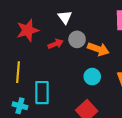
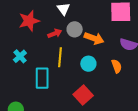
yellow line: (18, 72) -> (60, 57), moved
cyan cross: (20, 106) -> (20, 56), moved, turned 32

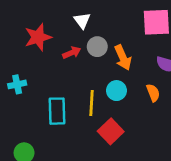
orange arrow: (94, 38) -> (123, 58), turned 48
cyan cross: (20, 56) -> (17, 84), moved, turned 32
yellow line: (60, 57) -> (91, 103), moved

